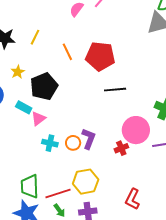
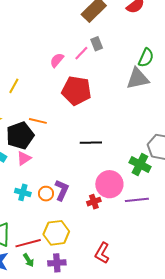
orange line: (67, 52) -> (38, 121), moved, turned -54
red pentagon: (100, 56) -> (76, 91), moved
pink triangle: (38, 118) -> (24, 158), moved

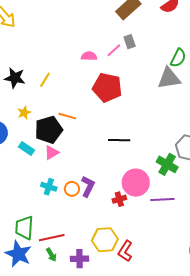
pink semicircle: (57, 60) -> (89, 56), turned 49
yellow hexagon: (56, 233) -> (105, 240), moved

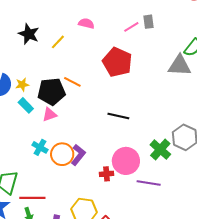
pink semicircle: (89, 56) -> (86, 23), moved
yellow star: (24, 113) -> (22, 85), moved
orange circle: (72, 189) -> (62, 154), size x1.5

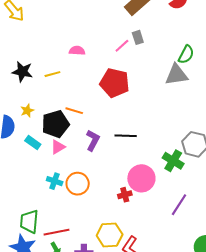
yellow line: (58, 42) -> (52, 74), turned 42
yellow star: (22, 85) -> (27, 111), moved
purple L-shape: (78, 155) -> (93, 140), moved
purple line: (149, 183) -> (179, 205), moved, turned -55

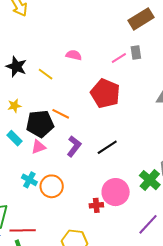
yellow line: (52, 74) -> (46, 74), turned 42
black line: (126, 136) -> (107, 147), turned -45

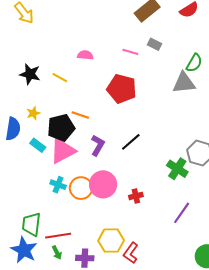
gray rectangle: (136, 52) -> (155, 44), moved, turned -48
pink line: (119, 58) -> (130, 52), turned 56
pink triangle: (38, 147) -> (63, 151), size x1.8
pink circle: (116, 192) -> (103, 184), moved
red cross: (96, 205) -> (136, 196), moved

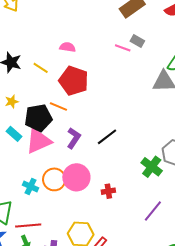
pink line: (130, 52) -> (123, 48), moved
red pentagon: (122, 89) -> (74, 81), moved
cyan cross: (58, 185) -> (30, 186), moved

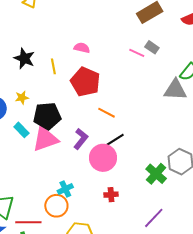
yellow line: (41, 68) -> (53, 66), turned 42
orange line: (58, 107) -> (106, 113), moved
pink circle: (76, 177) -> (103, 158), moved
orange circle: (54, 179) -> (56, 206), moved
cyan cross: (30, 186) -> (65, 189), moved, turned 35

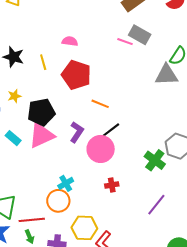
gray rectangle: (152, 47) -> (140, 35), size x1.5
cyan rectangle: (21, 130) -> (13, 138), moved

